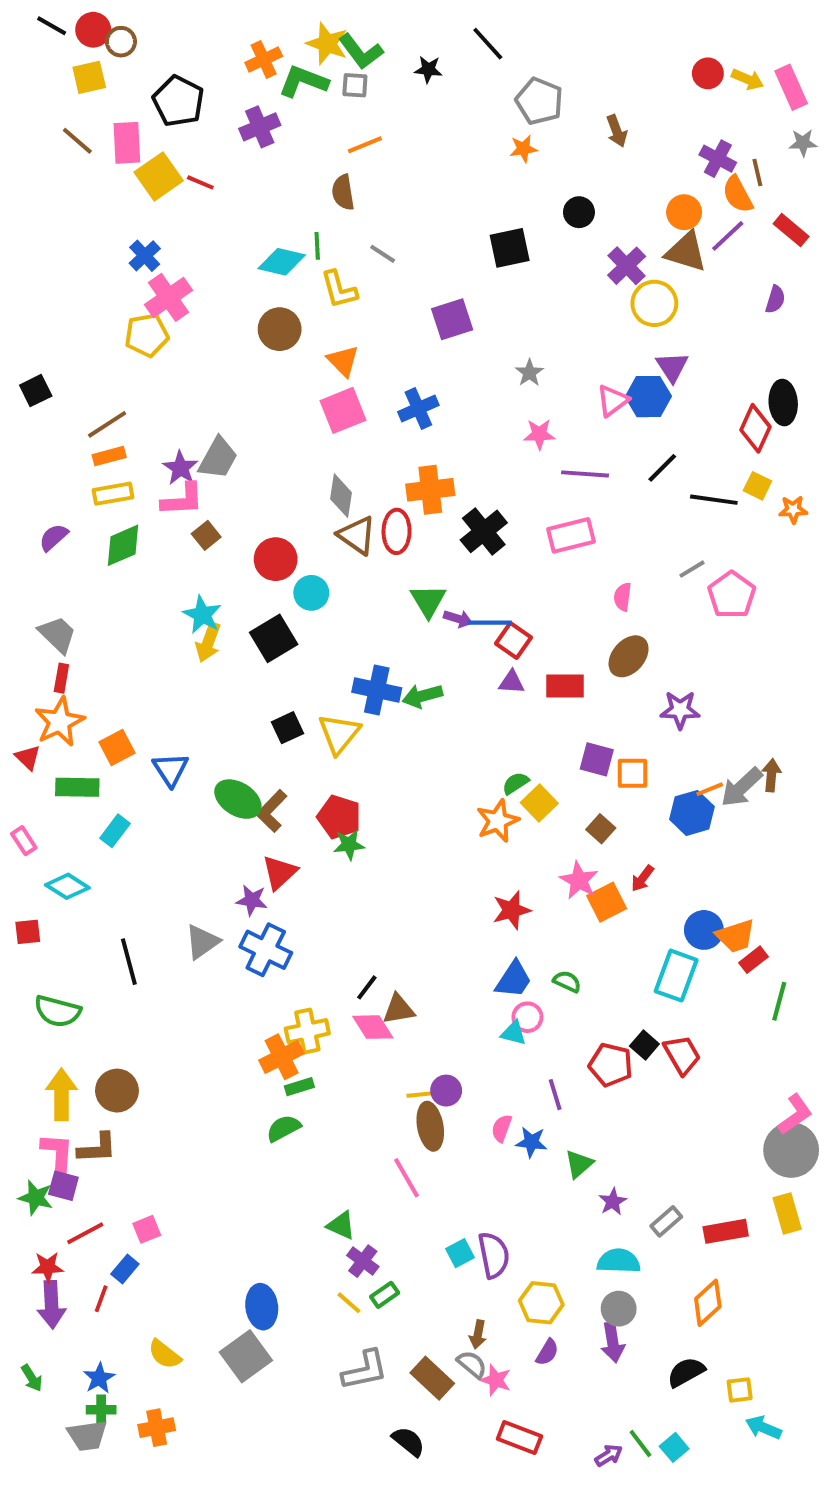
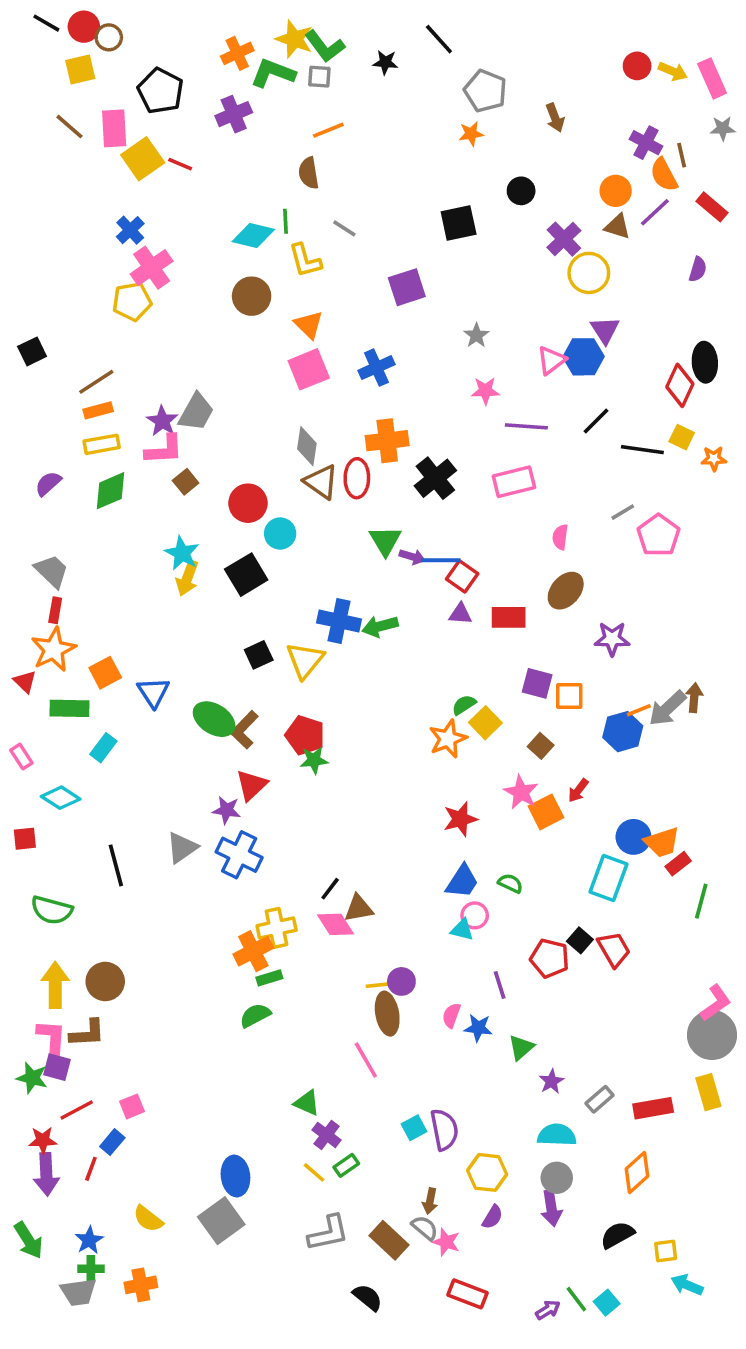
brown triangle: (686, 252) -> (617, 227), size x0.7
green arrow: (32, 1378) -> (28, 1240), size x1.5

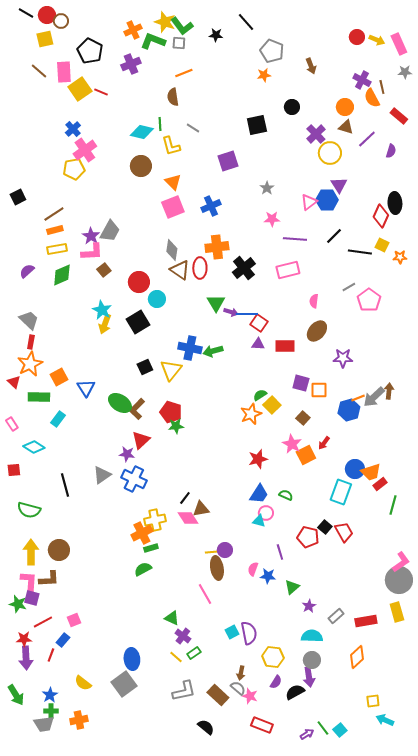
purple line: (655, 212) -> (367, 139), moved
black semicircle: (617, 1235) -> (295, 692), moved

